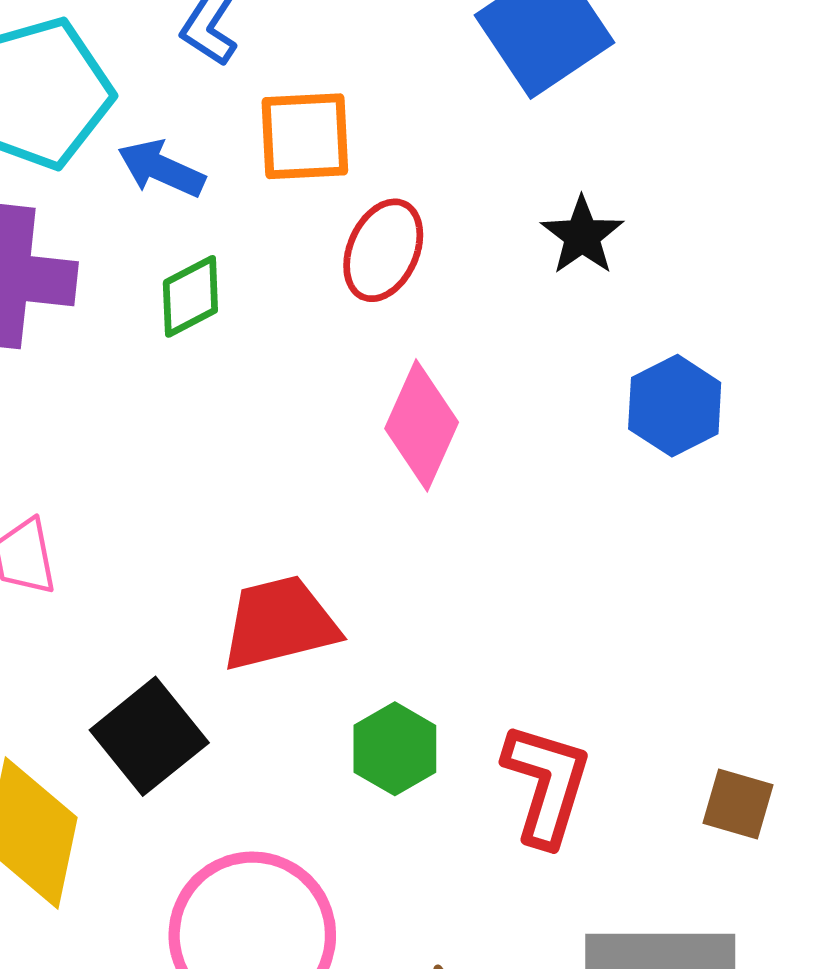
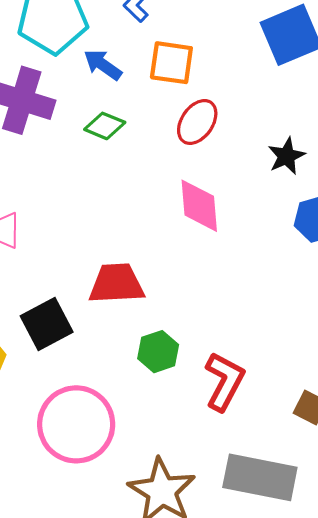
black star: (582, 236) -> (286, 156), moved
green diamond: (190, 296) -> (105, 126), turned 39
pink diamond: (422, 425) -> (199, 206), turned -40

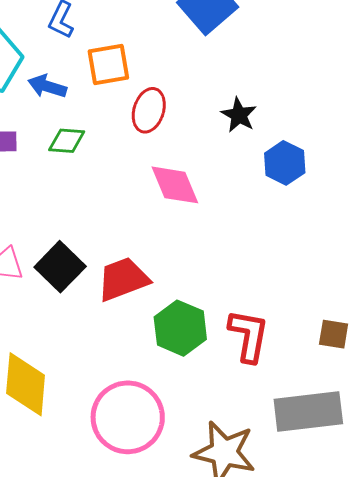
black square: (47, 324) -> (60, 267), moved
green hexagon: (158, 352) -> (180, 328), size x1.4

